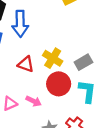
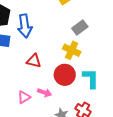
yellow cross: (53, 58) -> (72, 50), moved
gray rectangle: (83, 62) -> (80, 28), moved

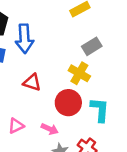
pink arrow: (44, 93) -> (50, 129), moved

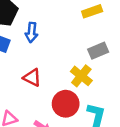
blue arrow: (24, 39) -> (32, 32), size x0.7

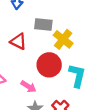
gray rectangle: (98, 51) -> (43, 25), moved, turned 30

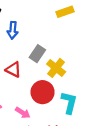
gray rectangle: (43, 25) -> (37, 54), turned -63

